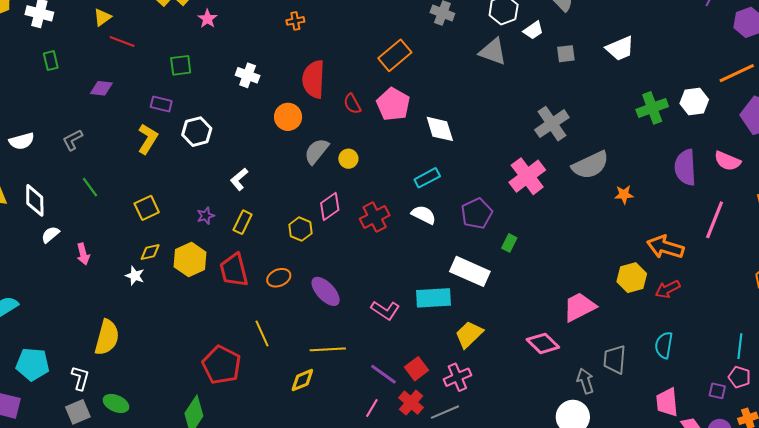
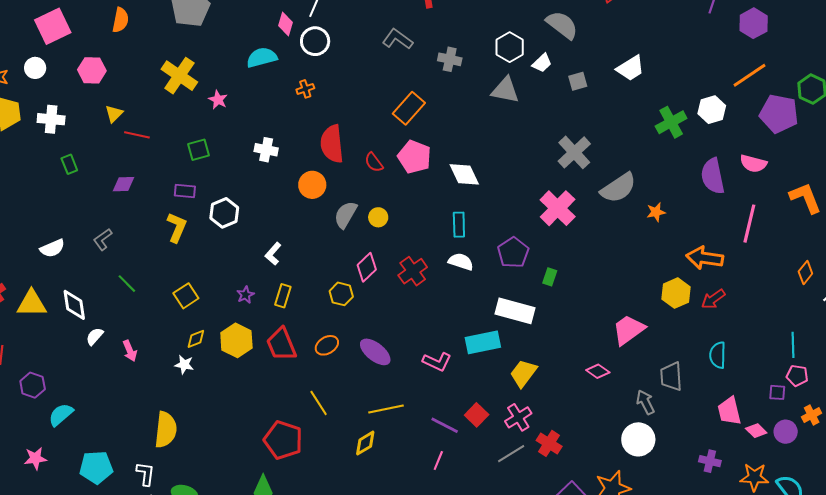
cyan rectangle: (427, 178) -> (459, 225), turned -55
pink diamond: (543, 343) -> (598, 371), size x0.7
red cross: (411, 403) -> (549, 443), moved

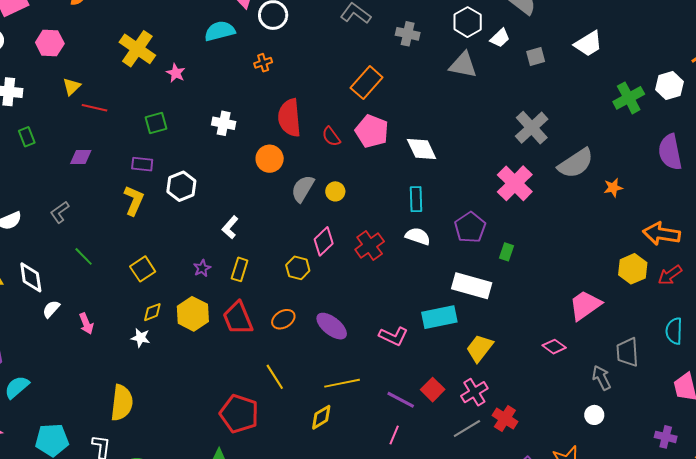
white circle: (638, 439) -> (594, 415), size x0.6

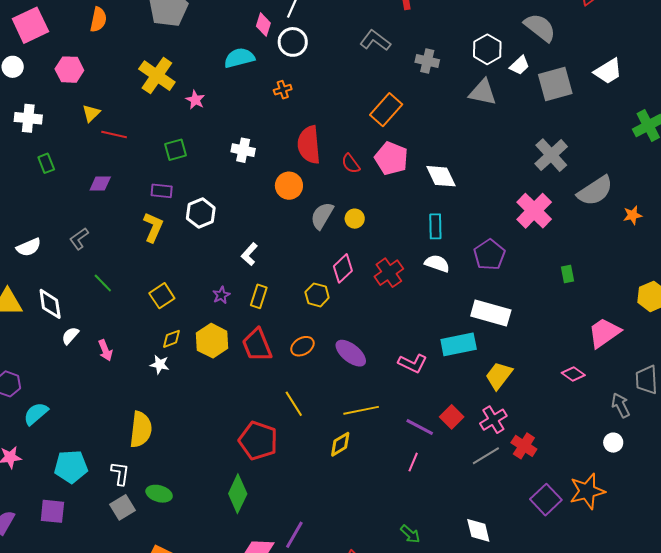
gray square: (536, 57) -> (555, 84), size x1.8
green rectangle: (507, 252) -> (567, 274), moved, turned -30

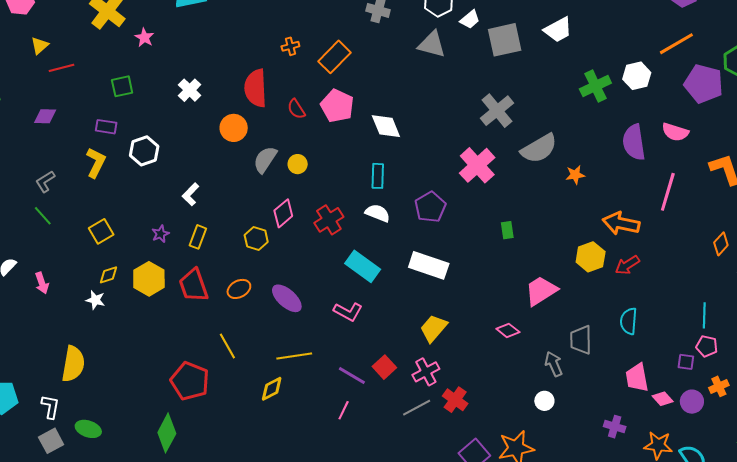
orange cross: (283, 90) -> (290, 46), moved
red line: (114, 134) -> (61, 68), turned -30
white cross: (243, 150) -> (190, 90), turned 30
gray L-shape: (79, 239) -> (45, 182), moved
cyan rectangle: (459, 344) -> (363, 266), moved, turned 44

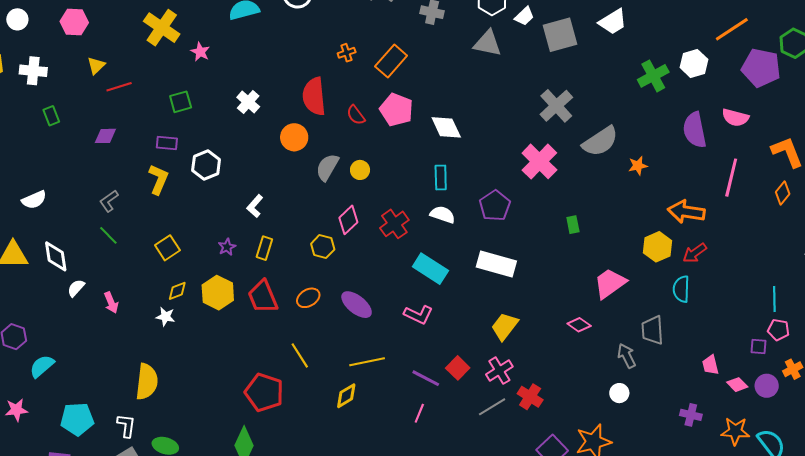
orange diamond: (721, 244) -> (783, 193), moved
cyan semicircle: (629, 321) -> (681, 289), moved
pink trapezoid: (637, 378) -> (710, 365), size x0.7

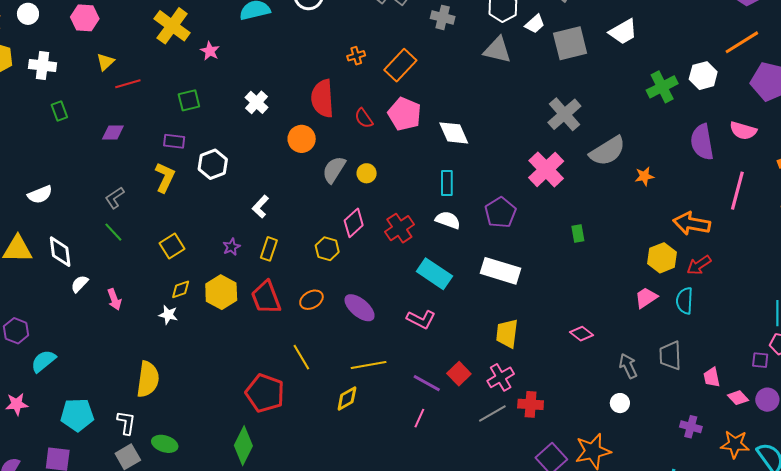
pink trapezoid: (610, 283) -> (646, 298), moved, size x0.7
yellow trapezoid: (505, 326) -> (507, 333), turned -32
gray trapezoid: (652, 330) -> (670, 356), moved
red cross: (530, 397) -> (531, 404), turned -30

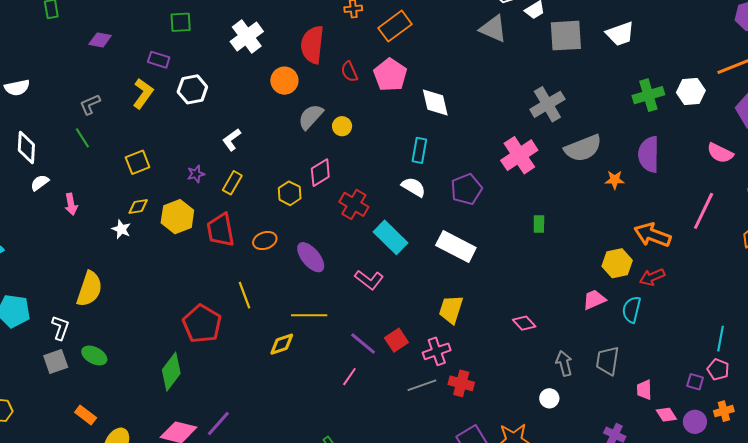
white cross: (257, 102) -> (247, 36), size x1.4
purple semicircle: (702, 142) -> (649, 154), moved
red cross: (399, 228) -> (354, 204), moved, turned -36

